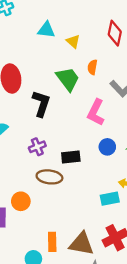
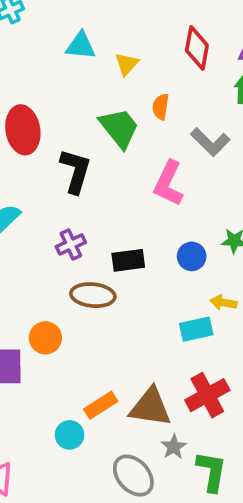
yellow triangle: (73, 41) -> (127, 64), turned 32
blue circle: (107, 147) -> (192, 256), moved
orange rectangle: (52, 242) -> (101, 405), turned 60

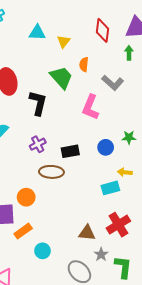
orange rectangle: (101, 405) -> (23, 231), moved
brown triangle: (150, 407) -> (87, 233), size x0.7

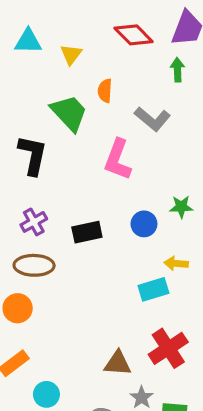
red diamond: (102, 30) -> (134, 35), turned -50
brown ellipse: (51, 172) -> (34, 265), moved

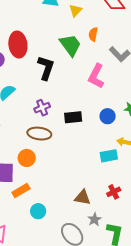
red cross: (168, 348) -> (114, 192), size x0.6

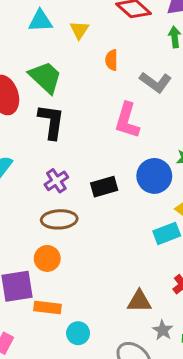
green trapezoid: (70, 45) -> (45, 77), moved
blue circle: (108, 116) -> (154, 176), size x1.5
orange rectangle: (21, 190) -> (47, 308), turned 48

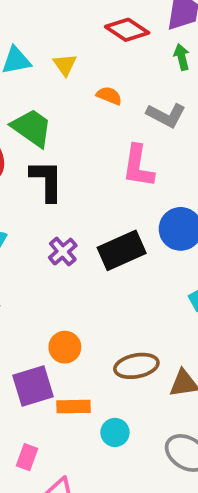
orange semicircle: (112, 60) -> (109, 96), turned 120
black rectangle: (104, 187) -> (122, 250), size x1.4
brown ellipse: (59, 219) -> (136, 366), moved

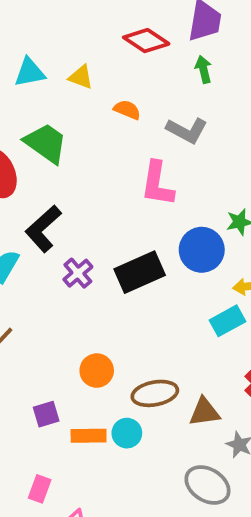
yellow triangle: (65, 65) -> (81, 77), turned -35
black L-shape: (47, 181) -> (43, 229), moved, turned -132
orange circle: (65, 347) -> (97, 371), moved
purple square: (33, 386) -> (46, 414), size x0.6
cyan circle: (115, 432) -> (127, 433), moved

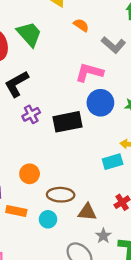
pink L-shape: (157, 184) -> (89, 72), turned 84
blue circle: (202, 250) -> (100, 103), moved
cyan circle: (127, 433) -> (48, 219), moved

